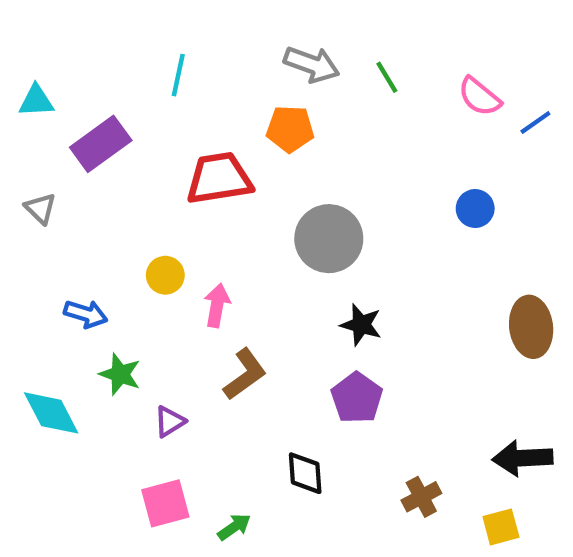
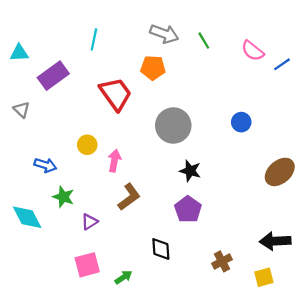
red trapezoid: (219, 178) -> (116, 94), turned 63
blue circle: (475, 209) -> (241, 122), moved
brown ellipse: (531, 327) -> (280, 172), turned 56

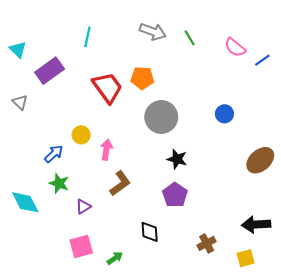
cyan triangle: (19, 53) -> (18, 50), turned 48
orange pentagon: (153, 68) -> (142, 78), moved
blue arrow: (45, 165) -> (54, 154), moved, turned -60

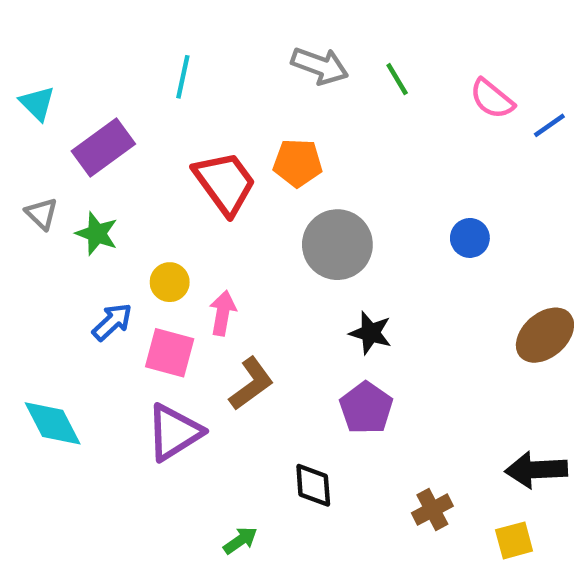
green star: (59, 183) -> (97, 234), moved
purple triangle: (83, 207) -> (174, 432), size x1.8
pink square: (81, 247) -> (170, 353), moved, turned 30

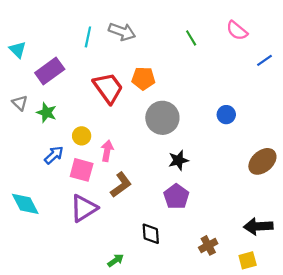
gray arrow: (320, 66) -> (122, 32), moved
pink semicircle: (492, 99) -> (237, 31), moved
black star: (371, 333) -> (178, 160), turned -30

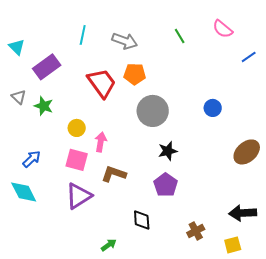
gray arrow: (122, 32) -> (125, 41), moved
blue arrow: (54, 155) -> (32, 159), moved
brown L-shape: (121, 185) -> (114, 174), turned -125

